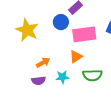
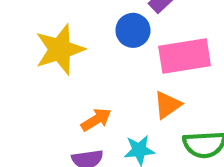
yellow star: (27, 30) -> (60, 49), turned 30

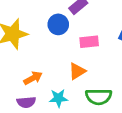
pink rectangle: (185, 56) -> (89, 42), size x0.6

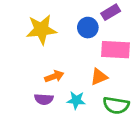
pink rectangle: (89, 42) -> (115, 50), size x1.5

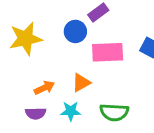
orange triangle: (99, 77) -> (81, 83), moved

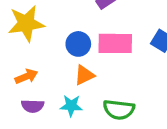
blue circle: (75, 31) -> (78, 44), moved
orange arrow: (44, 88) -> (26, 76), moved

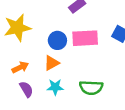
orange triangle: (84, 75) -> (52, 63), moved
purple semicircle: (33, 106) -> (26, 89), turned -119

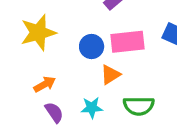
orange triangle: (52, 63) -> (110, 75), moved

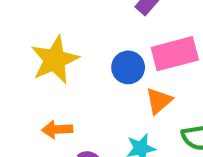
orange arrow: (45, 84) -> (57, 130), moved, turned -145

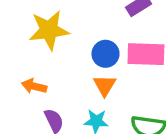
orange triangle: (159, 101) -> (105, 85), moved, turned -35

